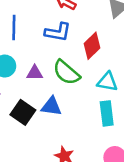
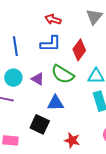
purple triangle: (35, 73) -> (38, 79), turned 40
black square: (23, 112) -> (40, 124), moved

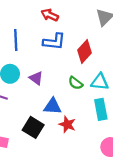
red arrow: (53, 19) -> (50, 15), moved
green semicircle: (63, 74) -> (76, 83), moved, size x0.6
red star: (72, 140) -> (67, 124), moved

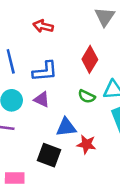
blue L-shape: (54, 42) -> (45, 71), moved

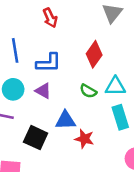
red arrow: (43, 26) -> (50, 18), turned -132
black square: (49, 155) -> (36, 138), moved

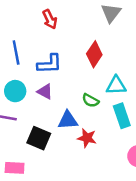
green semicircle: (88, 91) -> (90, 100), moved

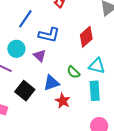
blue line: (16, 53) -> (25, 19), turned 30
blue triangle: (68, 120) -> (51, 83), turned -30

